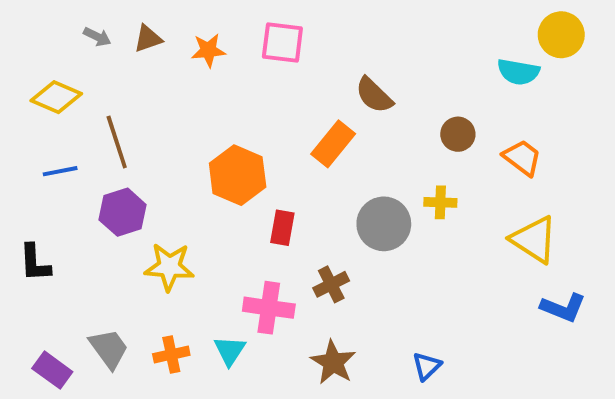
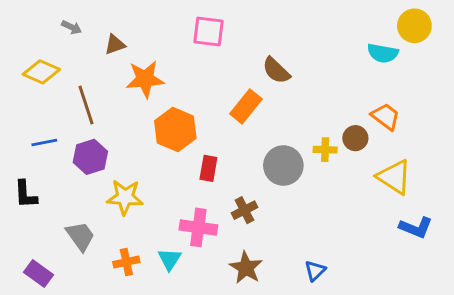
brown triangle: (148, 39) -> (115, 45), moved
orange star: (208, 50) -> (145, 79), moved, size x1.5
brown circle: (458, 134) -> (355, 138), moved
blue line: (60, 171) -> (44, 142), moved
gray trapezoid: (109, 349) -> (80, 236), moved

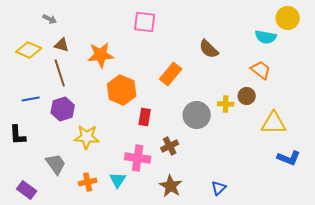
brown triangle: (115, 45) -> (62, 45), moved, turned 35
brown semicircle: (276, 70) -> (209, 49), moved
orange trapezoid: (386, 117) -> (261, 70), moved
yellow triangle: (394, 177) -> (274, 123), turned -32

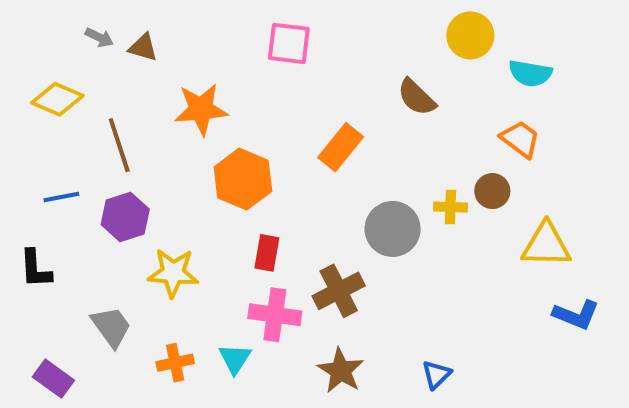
yellow circle: (288, 18) -> (470, 35), moved
brown triangle: (62, 45) -> (143, 47), moved
red rectangle: (145, 117) -> (267, 253), moved
brown cross: (170, 146) -> (339, 291), size x1.4

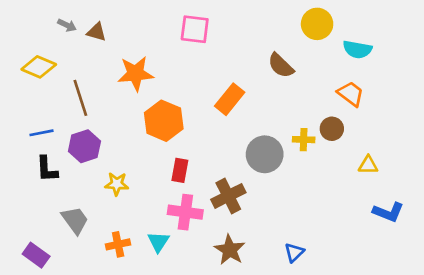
yellow triangle: (546, 245) -> (368, 165), size x0.6
black L-shape: (35, 269) -> (47, 169), moved
yellow star: (173, 273) -> (117, 184), size x0.7

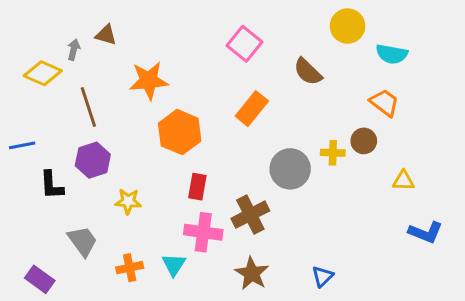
gray arrow: (67, 25) -> (74, 50), moved, turned -102
pink square: (195, 29) -> (244, 44), moved, turned 32
blue line: (41, 133) -> (22, 145), moved

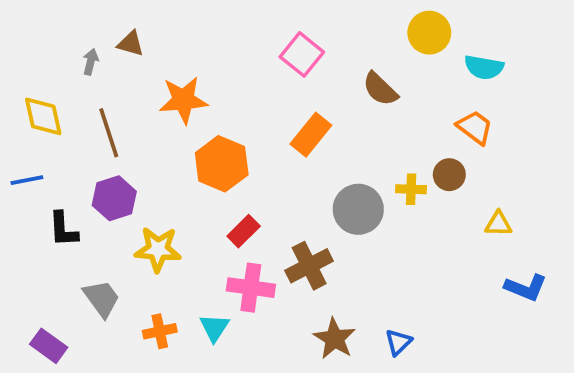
yellow diamond: (43, 73) -> (43, 116), moved, turned 54
red rectangle: (197, 187) -> (244, 231), turned 35
yellow star: (128, 201) -> (158, 249), size x1.4
brown star: (252, 273) -> (335, 339), moved

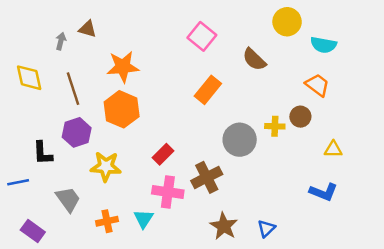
orange hexagon: (222, 164) -> (122, 109), moved
blue line: (27, 180) -> (18, 182), moved
blue L-shape: (526, 288) -> (324, 192), moved

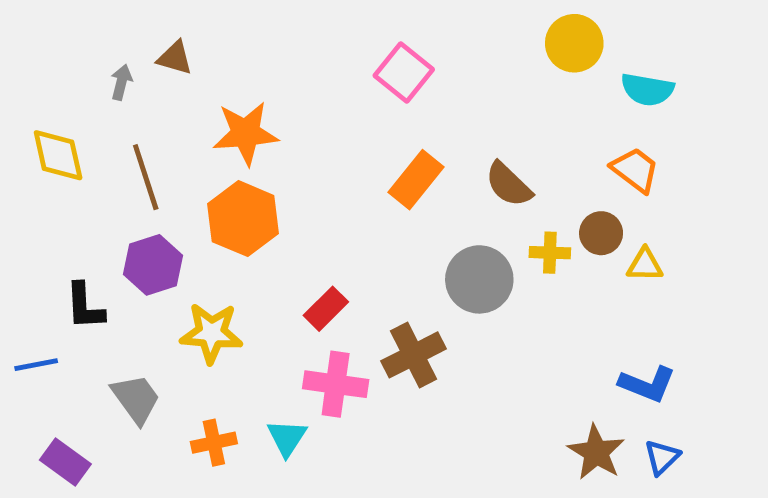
brown semicircle: (254, 59) -> (509, 184), moved
yellow triangle: (333, 149) -> (645, 265), moved
brown star: (224, 226) -> (596, 452), moved
blue triangle: (266, 228) -> (662, 457), moved

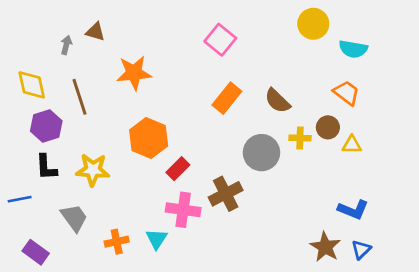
orange hexagon: (243, 219) -> (149, 138), moved
purple hexagon: (153, 265) -> (46, 126), moved
yellow star: (211, 333) -> (93, 170), moved

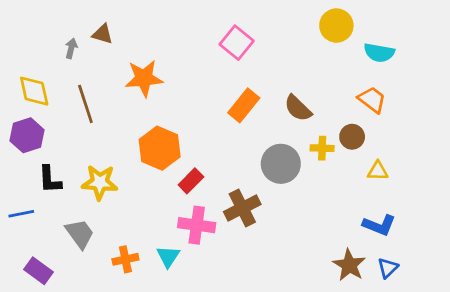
purple hexagon: (46, 126) -> (27, 135), moved
yellow triangle: (352, 145) -> (378, 171), moved

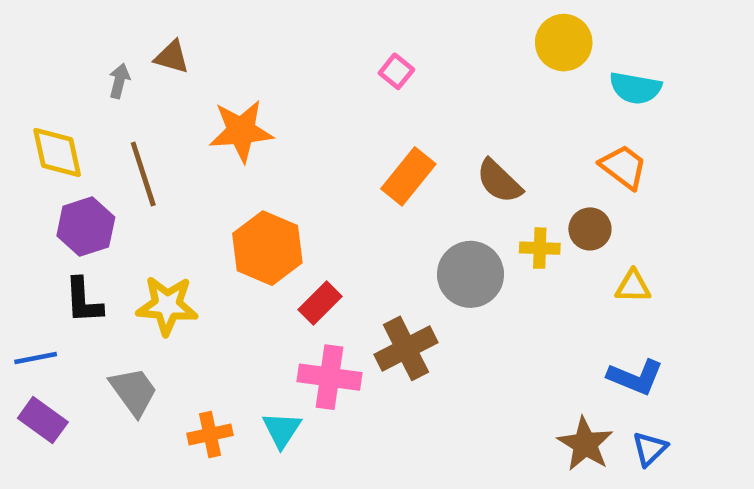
pink square: (237, 43) -> (396, 71), size x0.6
purple hexagon: (27, 135) -> (86, 227), moved
purple rectangle: (38, 271) -> (43, 420), moved

